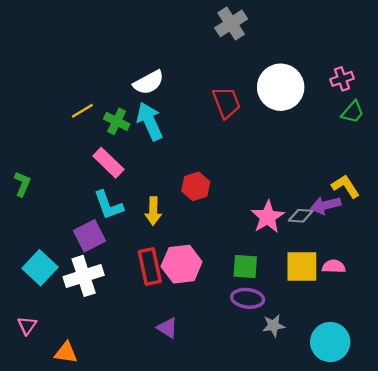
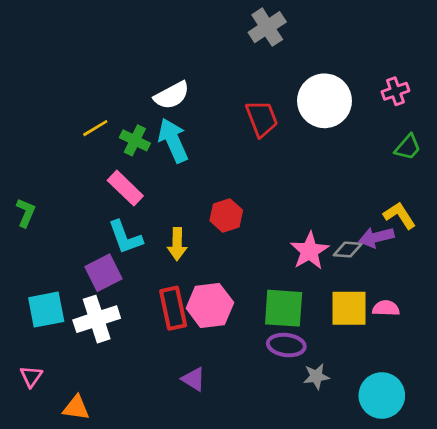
green trapezoid: (353, 112) -> (408, 147), moved
green square: (245, 267) -> (284, 308), size x1.4
cyan square: (40, 268) -> (46, 310), turned 36

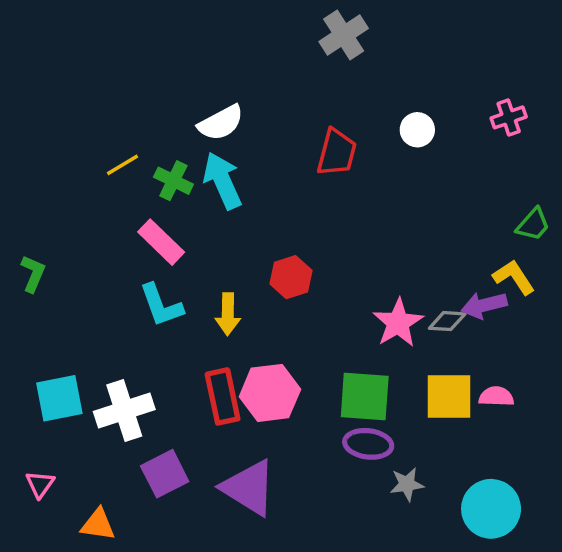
white circle: (325, 101) -> (417, 130), size x0.5
red trapezoid: (262, 119) -> (337, 153), turned 36
green trapezoid: (408, 147) -> (533, 225), moved
purple square: (103, 273) -> (165, 474), moved
purple triangle: (194, 379) -> (249, 488), size x1.8

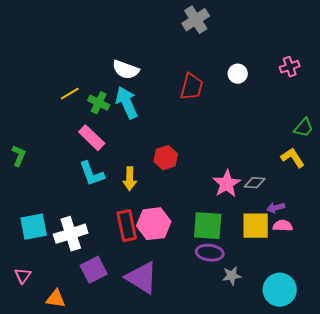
white semicircle: (221, 123) -> (126, 70), turned 48
purple arrow: (484, 305) -> (276, 208), moved, size x0.7

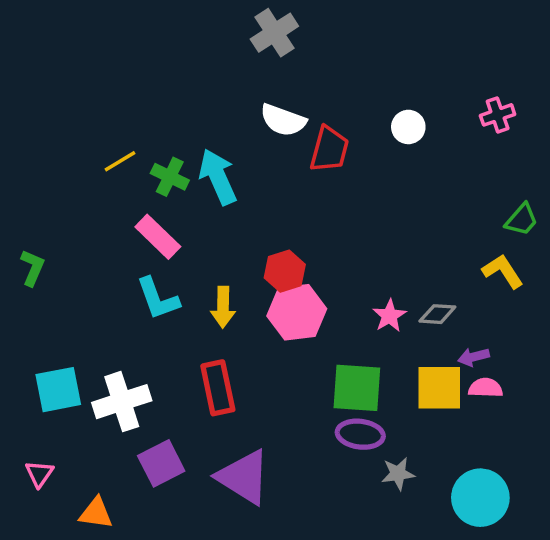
gray cross: (196, 20) -> (274, 33), moved
white semicircle: (126, 70) -> (283, 120), moved
pink star: (227, 184) -> (389, 316), size x0.7
pink hexagon: (154, 224) -> (297, 312), moved

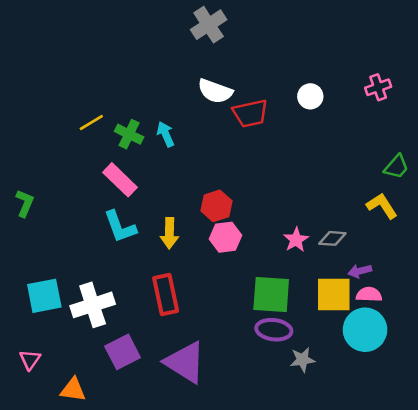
red trapezoid: (329, 149) -> (250, 113), turned 63
cyan arrow: (218, 177) -> (166, 134), size x0.6
pink hexagon: (297, 312) -> (226, 237), size x0.7
cyan circle: (480, 498) -> (365, 330), moved

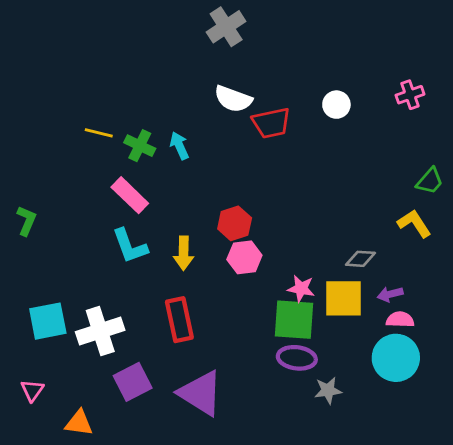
yellow line: (91, 122) -> (99, 133), turned 45
pink star: (296, 240) -> (301, 289), moved, turned -30
yellow square: (334, 295) -> (343, 298), moved

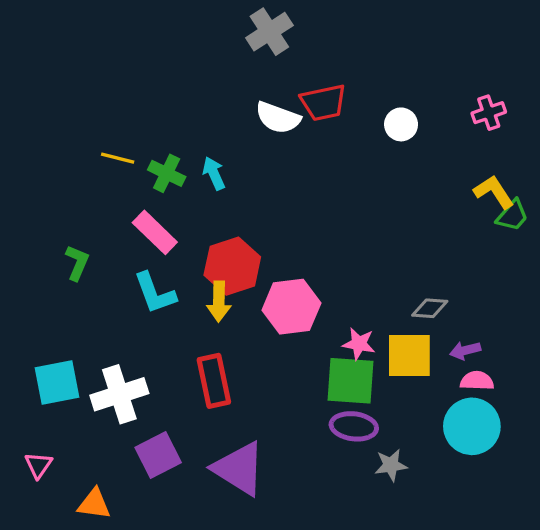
red trapezoid: (271, 123) -> (323, 103), moved
green L-shape: (27, 221) -> (77, 263), moved
red hexagon: (235, 223) -> (232, 266), moved, size x1.4
yellow L-shape: (414, 223) -> (494, 192), moved
pink hexagon: (244, 257) -> (291, 307), size x1.4

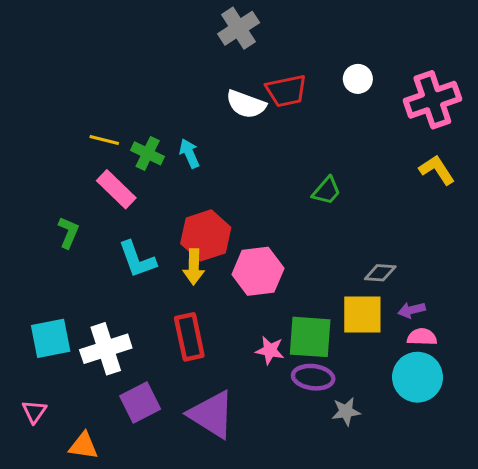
pink cross: (489, 113) -> (432, 100), size x1.8
white circle: (401, 124) -> (358, 79), moved
green trapezoid: (512, 216) -> (327, 191), moved
pink rectangle: (155, 232) -> (116, 189), moved
pink star: (359, 344) -> (270, 350), moved

